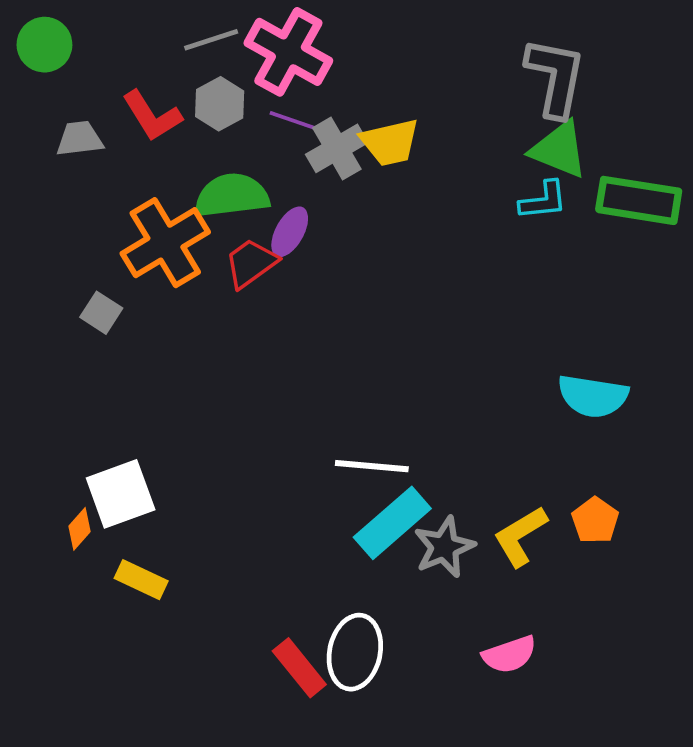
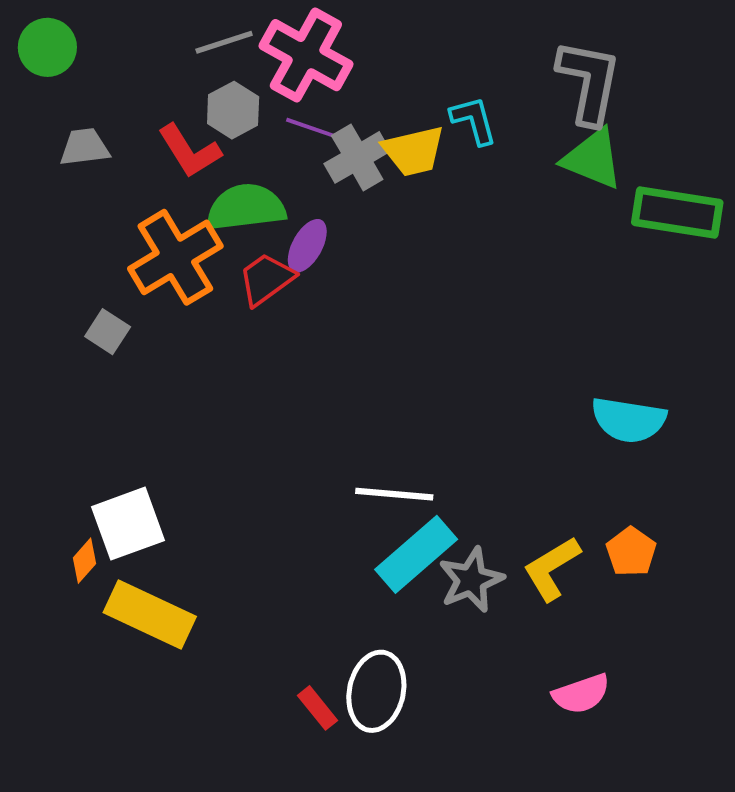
red L-shape: (152, 116) -> (189, 151), moved
cyan L-shape: (543, 200) -> (474, 120), moved, turned -99
yellow rectangle: (141, 580) -> (150, 614), size x1.6
pink semicircle: (509, 655) -> (581, 694), moved
red rectangle: (299, 668) -> (317, 708), size x0.7

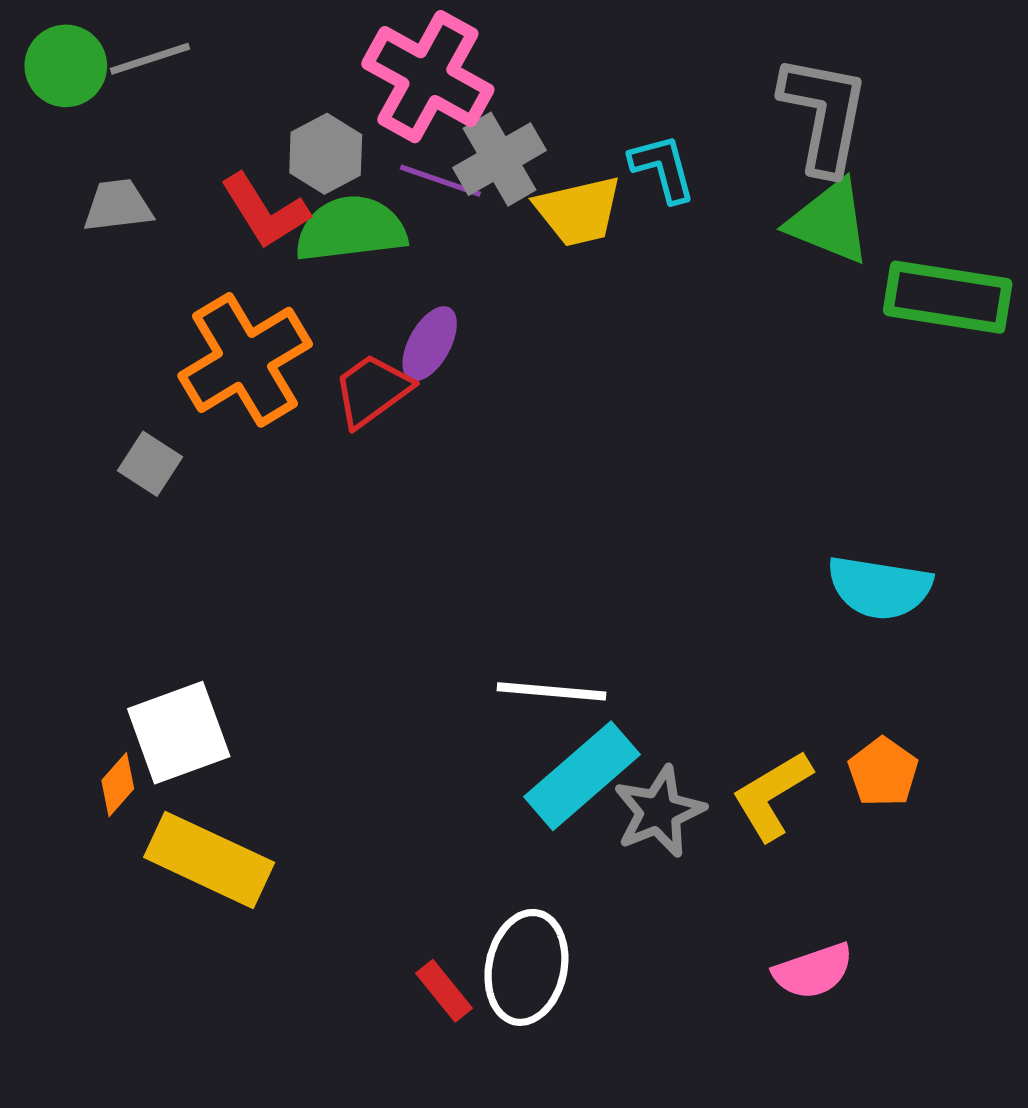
gray line: (224, 42) -> (150, 59), moved
gray cross: (357, 157) -> (500, 159), moved
green semicircle: (246, 207) -> (351, 229), moved

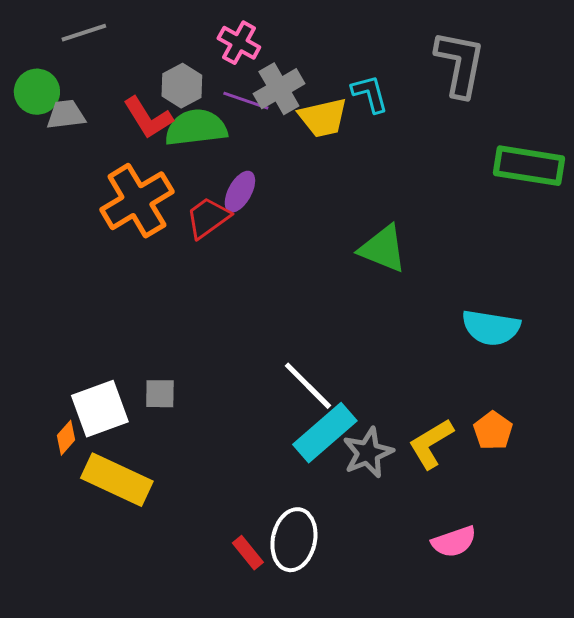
green circle: (66, 66) -> (37, 92), moved
pink cross: (428, 77) -> (239, 43), size x0.6
green triangle: (829, 222) -> (383, 249), moved
gray square: (150, 464) -> (160, 394), moved, turned -32
white line: (552, 691) -> (308, 386), turned 40

